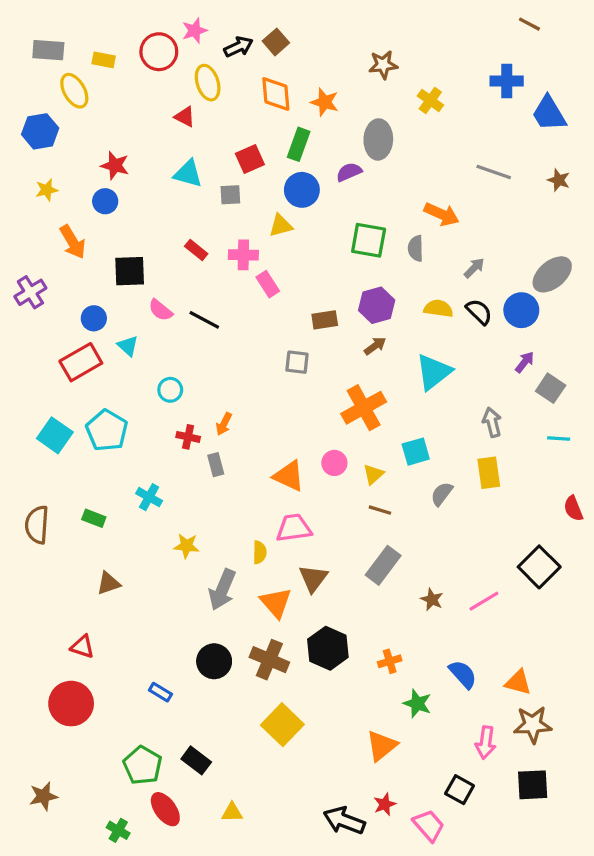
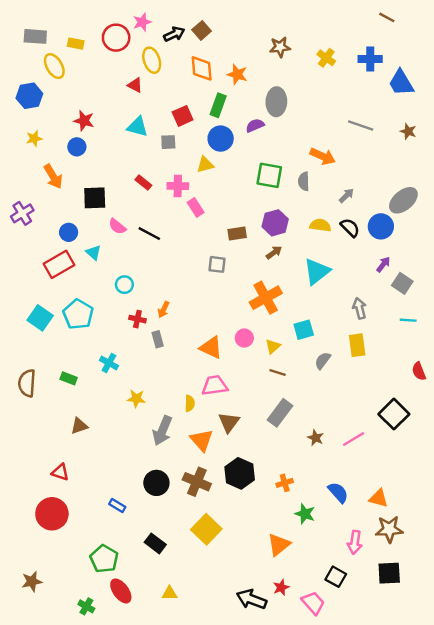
yellow cross: (430, 100) -> (326, 58), moved
black rectangle: (196, 760) -> (155, 543), moved

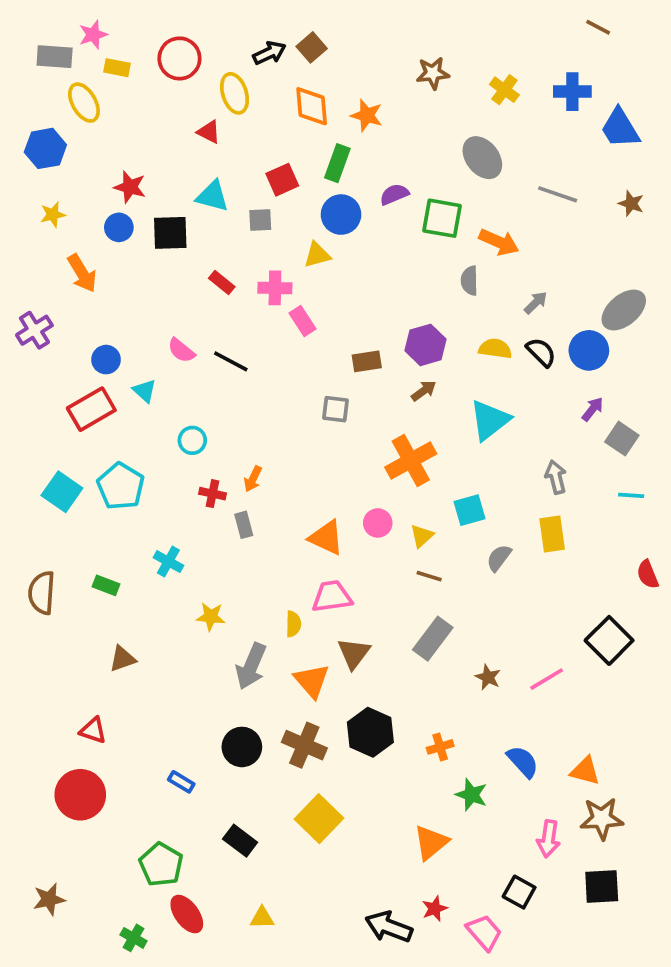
pink star: (142, 22) -> (93, 35), moved
gray ellipse: (276, 102) -> (482, 158), moved, turned -40
green square: (269, 175) -> (442, 218), moved
black square: (95, 198) -> (170, 233), moved

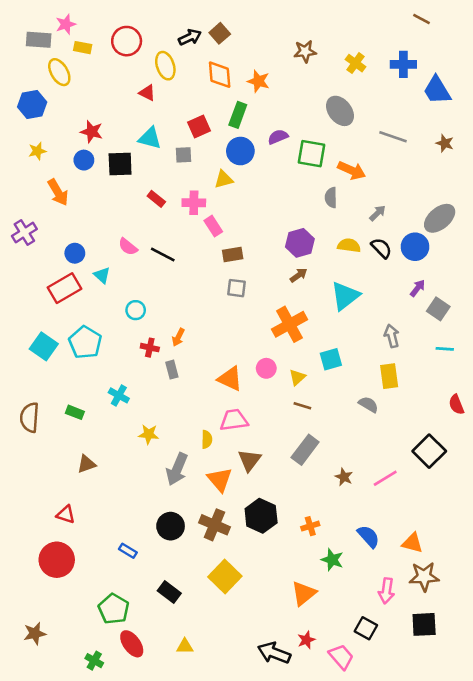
brown rectangle: (367, 361) -> (233, 254), moved
gray semicircle: (499, 558) -> (368, 405), moved, turned 84

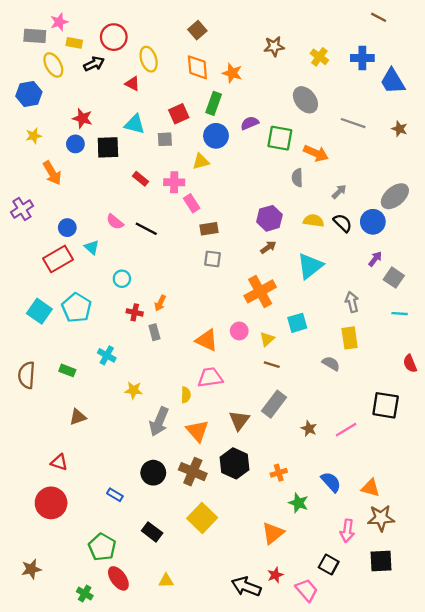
black arrow: (190, 37) -> (94, 64), moved
black square: (429, 451) -> (386, 405), turned -36
brown triangle: (249, 460) -> (239, 420), moved

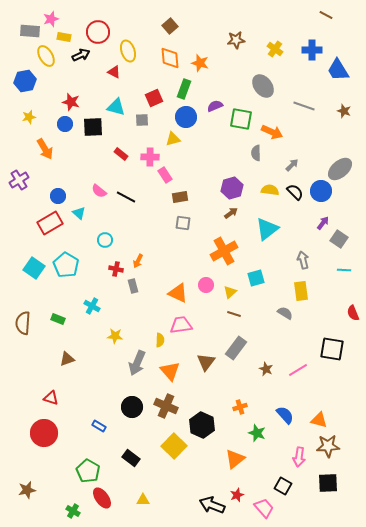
black hexagon: (235, 463) -> (202, 425), moved

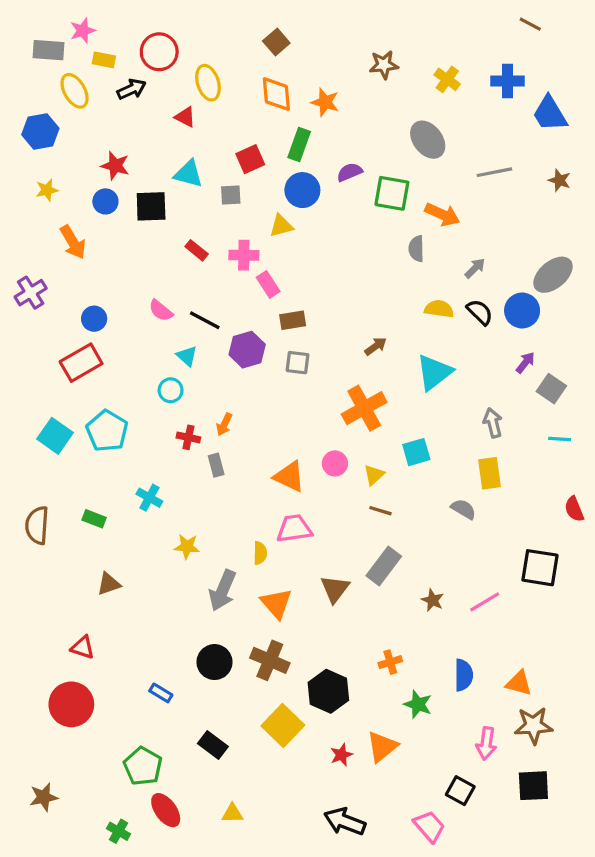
gray line: (304, 106) -> (494, 172), turned -30
purple hexagon: (232, 188) -> (247, 350), moved
cyan triangle: (79, 213) -> (187, 356), moved
blue semicircle: (285, 415) -> (463, 675), turned 42
red star: (237, 495) -> (341, 755), moved

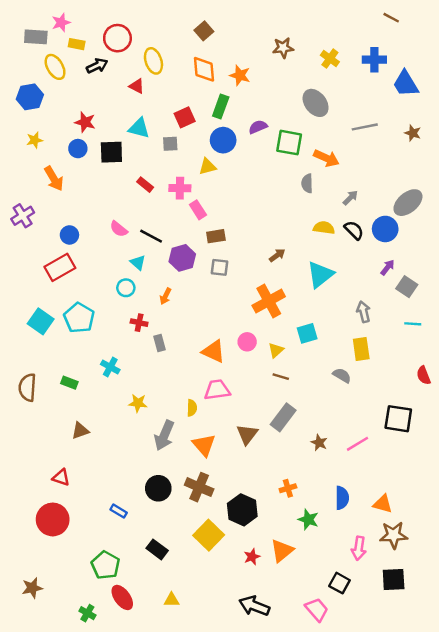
orange arrow: (224, 424) -> (165, 296), moved

